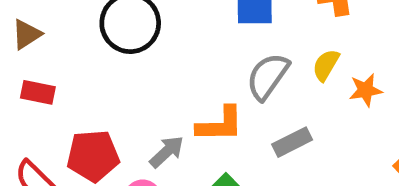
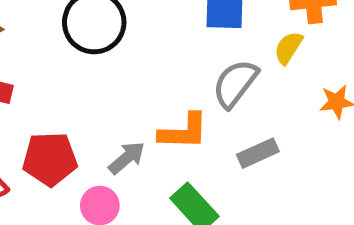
yellow semicircle: (326, 65) -> (288, 48), moved

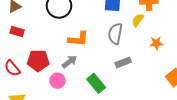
gray semicircle: (235, 84) -> (115, 34), turned -30
orange L-shape: (183, 132) -> (78, 39), moved

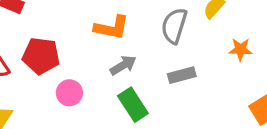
gray arrow: (69, 62) -> (123, 65), moved

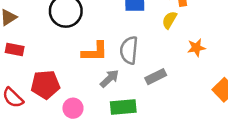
gray semicircle: (174, 26) -> (129, 50), moved
green rectangle: (133, 105) -> (123, 107), turned -50

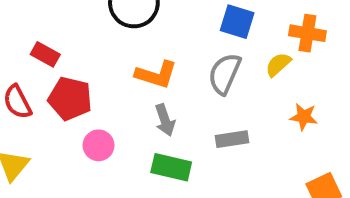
red rectangle: (15, 50) -> (45, 54), moved
gray semicircle: (129, 50) -> (225, 74), moved
gray arrow: (110, 79) -> (165, 120), turned 96

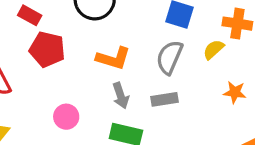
red rectangle: (45, 54) -> (30, 15), moved
red pentagon: (70, 99) -> (47, 49), moved
gray rectangle: (232, 139) -> (164, 99), moved

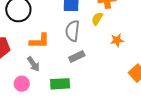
gray arrow: (121, 96) -> (33, 64), moved

